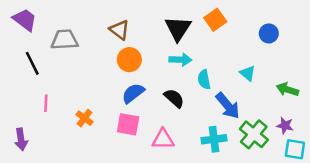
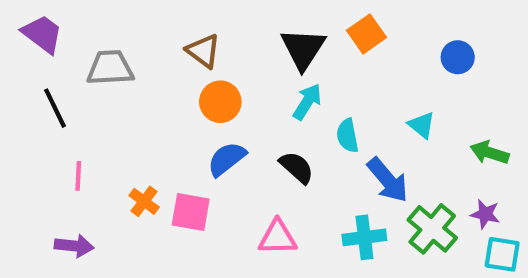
cyan arrow: (180, 60) -> (307, 102), turned -60
pink square: (128, 124) -> (191, 212), moved
purple arrow: (21, 139) -> (74, 246), moved, turned -75

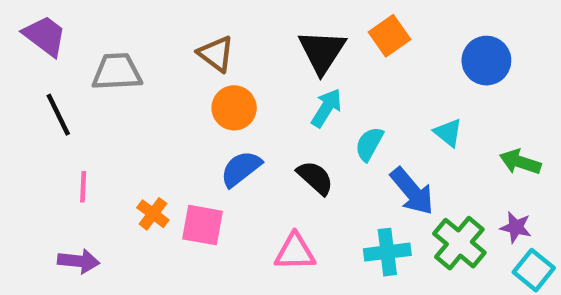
blue circle: (458, 57) -> (486, 61), size x1.4
cyan semicircle: (347, 136) -> (369, 144), turned 40
cyan square: (502, 254) -> (534, 270), turned 30

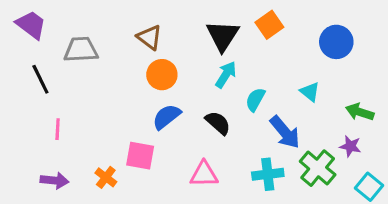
orange cross: (153, 214) -> (106, 177), moved
purple star: (516, 227) -> (350, 146), moved

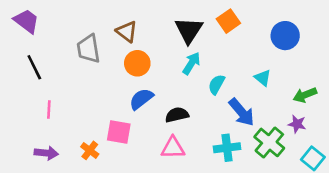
gray trapezoid: (81, 50) -> (88, 49), moved, turned -96
green arrow: (360, 112) -> (305, 95), turned -40
black semicircle: (218, 123) -> (177, 115), moved, turned -55

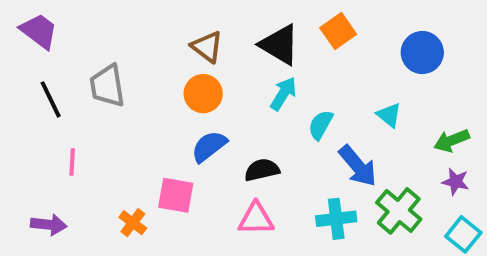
black triangle: (189, 30) -> (279, 45), turned -32
brown triangle: (127, 32) -> (207, 47), moved
gray trapezoid: (88, 49) -> (107, 86), moved
purple star: (297, 124) -> (456, 182), moved
purple arrow: (46, 153) -> (49, 225), moved

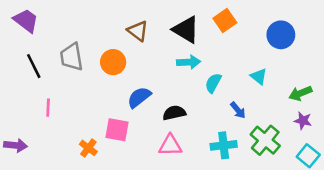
orange circle: (203, 94) -> (113, 62), moved
cyan arrow: (283, 94) -> (189, 62), turned 55
blue arrow: (358, 166) -> (238, 110), size x0.6
purple arrow: (49, 225) -> (16, 145), moved

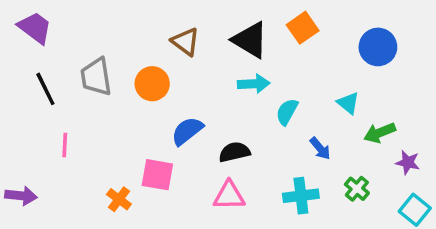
green arrow: (300, 93) -> (380, 133), moved
green cross: (265, 140) -> (357, 189), size x0.6

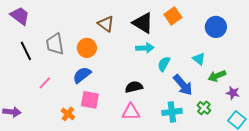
blue semicircle: (187, 131) -> (82, 75), moved
pink line: (65, 145) -> (45, 83), moved, turned 40
blue arrow: (320, 148) -> (183, 85), size x1.6

